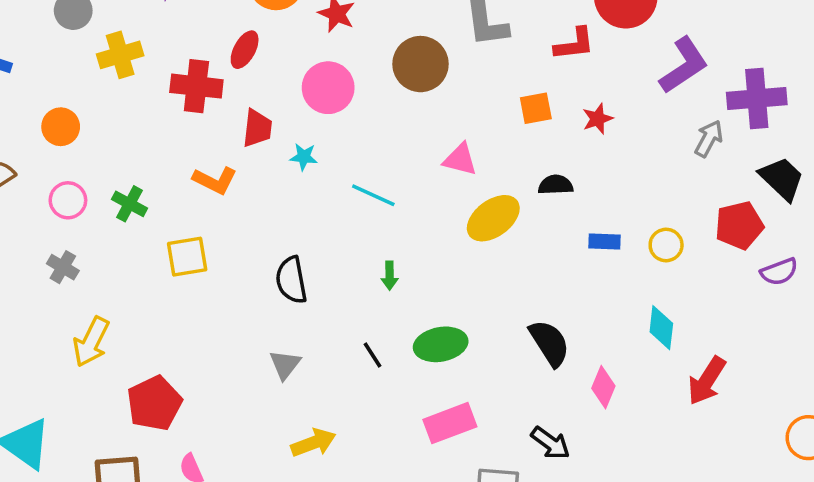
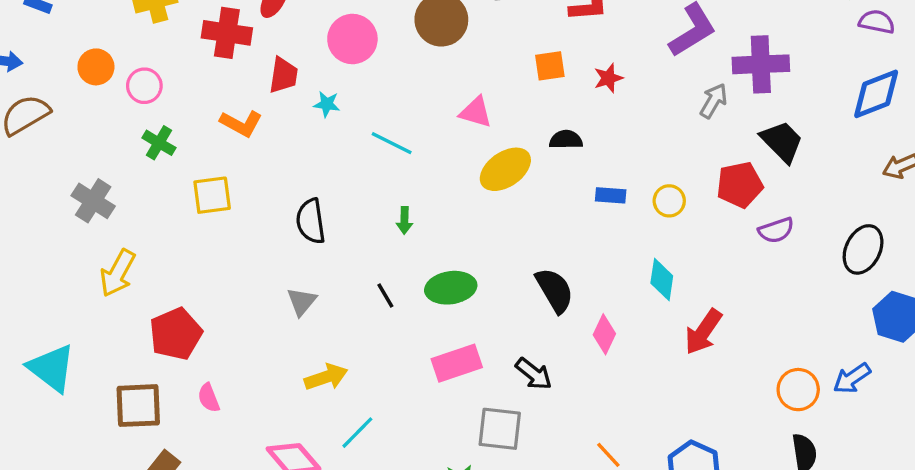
pink circle: (68, 200) -> (144, 86), moved
gray cross: (63, 267) -> (93, 201), size x1.4
black arrow: (550, 443) -> (534, 374), moved

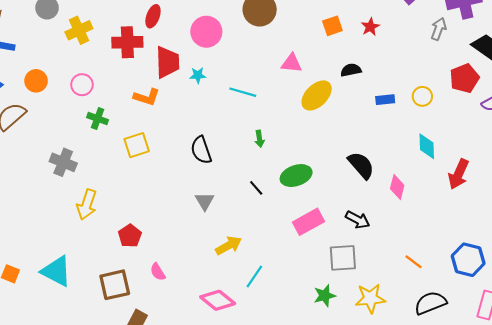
orange circle: (96, 67) -> (36, 81), moved
red trapezoid: (283, 75) -> (167, 62), size x1.4
red pentagon: (176, 334) -> (130, 236), size x0.7

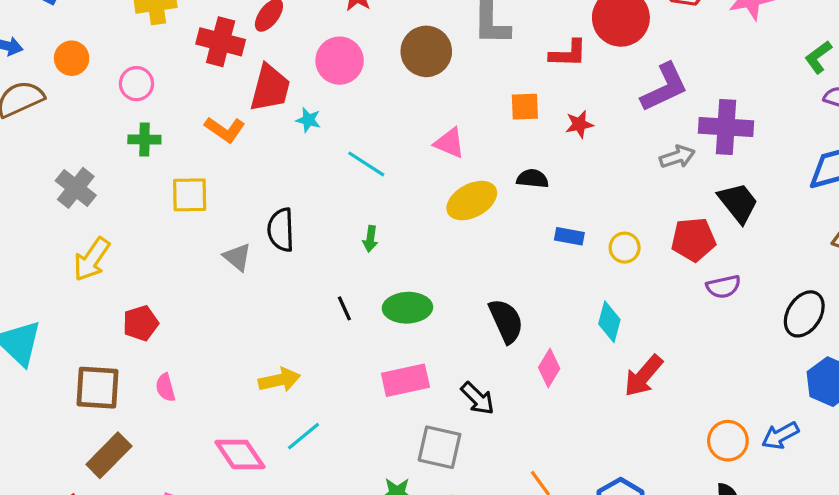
gray arrow: (439, 29) -> (677, 157), turned 35
green cross: (98, 119) -> (144, 139), turned -36
gray triangle: (205, 201) -> (237, 257), moved, turned -36

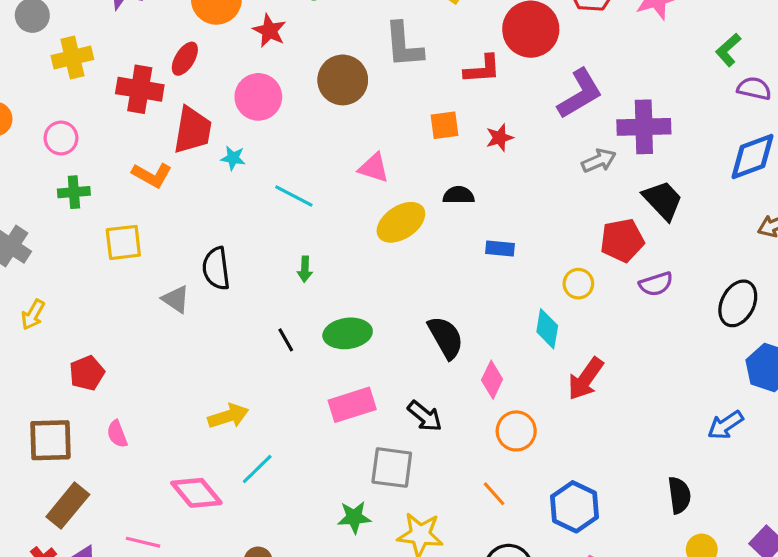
yellow circle: (625, 248) -> (578, 284), moved
yellow arrow: (92, 259) -> (33, 315), size x0.7
orange circle: (728, 441) -> (516, 431), moved

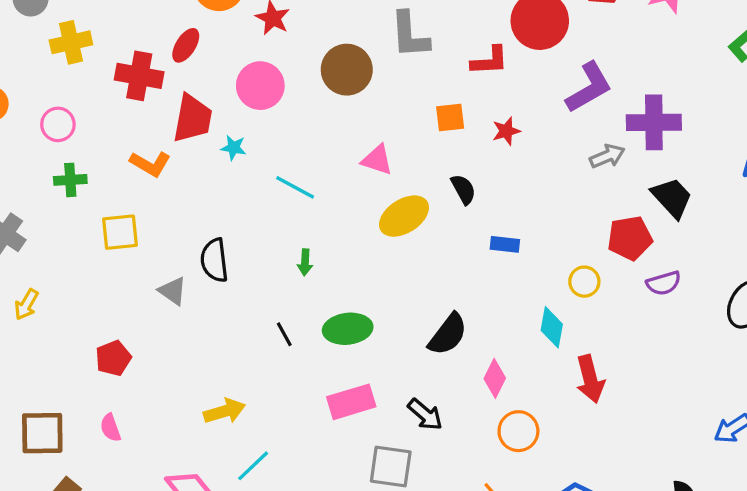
black semicircle: (459, 195) -> (463, 189), turned 60
black semicircle: (446, 337) -> (448, 334), turned 66
red pentagon: (87, 373) -> (113, 358), moved
red arrow: (586, 379) -> (590, 379), turned -51

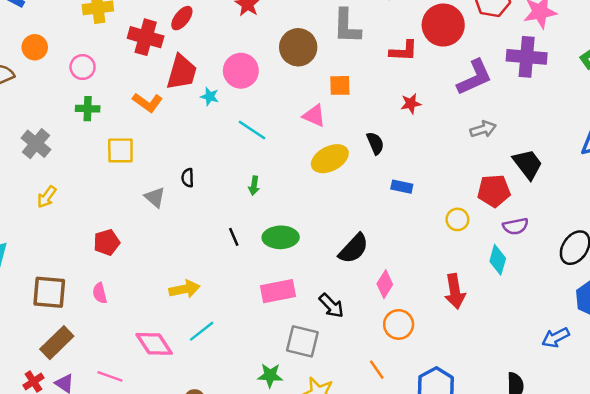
pink circle: (260, 86) -> (241, 71), moved
orange square: (450, 117) -> (340, 85), moved
purple cross: (654, 122) -> (527, 57), moved
black semicircle: (214, 260) -> (188, 178), size x0.6
cyan diamond: (552, 327) -> (498, 260), moved

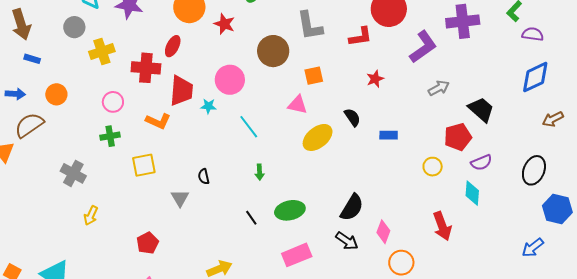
pink circle: (83, 67) -> (113, 102), moved
cyan line: (252, 130) -> (249, 127), turned 30
blue rectangle: (402, 187) -> (389, 135), moved
gray triangle: (155, 197) -> (180, 198), turned 30
black arrow: (331, 306) -> (347, 241), moved

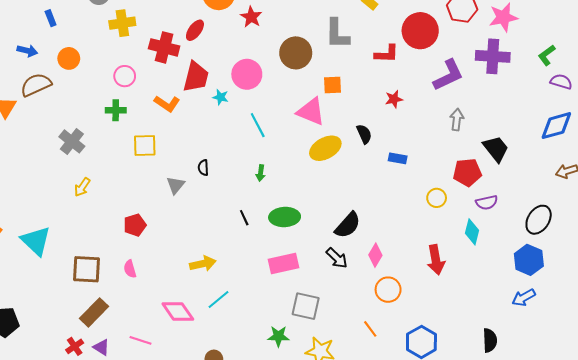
blue rectangle: (32, 59) -> (51, 18), turned 42
gray arrow: (439, 88) -> (457, 120), turned -65
pink triangle: (297, 105) -> (311, 111), size x1.4
blue hexagon: (557, 209) -> (529, 260), moved

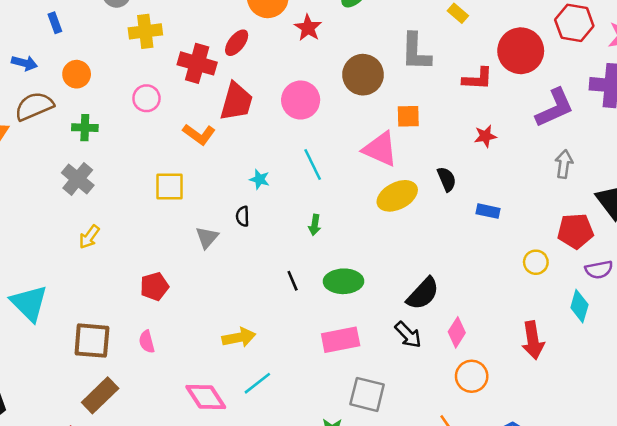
cyan star: (220, 97) -> (260, 179), moved
green cross: (116, 110) -> (85, 128), moved

